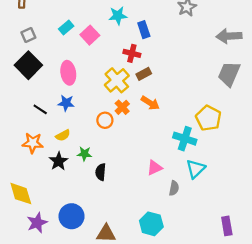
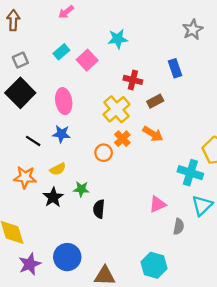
blue rectangle: (144, 30) -> (175, 68), moved
brown rectangle: (144, 74) -> (155, 101), moved

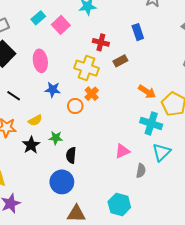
yellow cross: (116, 109) -> (86, 68), turned -30
blue star: (61, 134) -> (53, 90), moved
orange arrow: (153, 134) -> (147, 92), moved
blue circle: (67, 257) -> (62, 182), moved

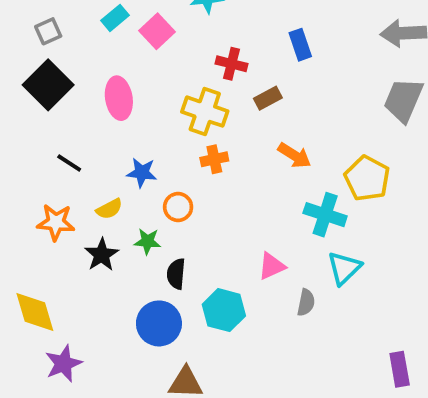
blue star: (53, 90) -> (142, 173), moved
orange arrow: (147, 92) -> (295, 155), moved
orange cross: (92, 94) -> (214, 159), turned 32
orange circle: (75, 106) -> (178, 207), moved
cyan hexagon: (119, 205) -> (224, 310), moved

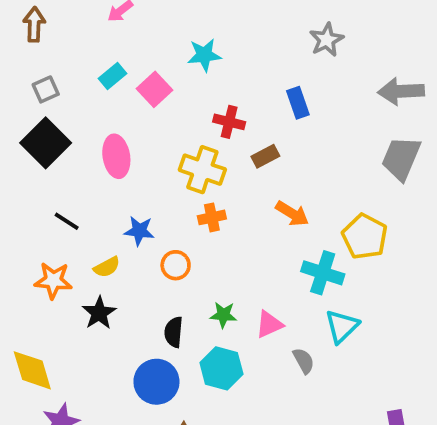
green star: (147, 241) -> (223, 315), moved
gray semicircle: (306, 302) -> (304, 361), turned -40

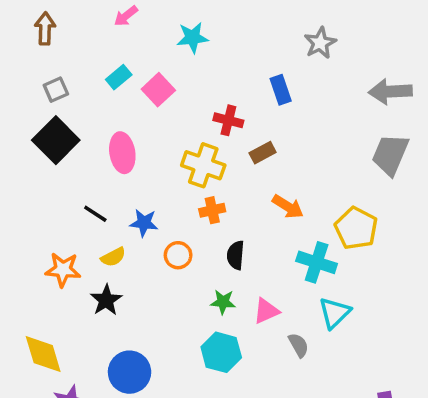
cyan star: (204, 55) -> (192, 38), moved
blue rectangle: (298, 103) -> (281, 90), moved
black line: (67, 221) -> (95, 214), moved
black semicircle: (174, 332) -> (236, 255), moved
blue circle: (156, 382) -> (130, 372), moved

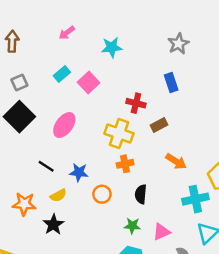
gray star: (320, 43) -> (178, 44), moved
pink ellipse: (122, 153) -> (64, 125), turned 45
cyan cross: (317, 262) -> (195, 199), turned -30

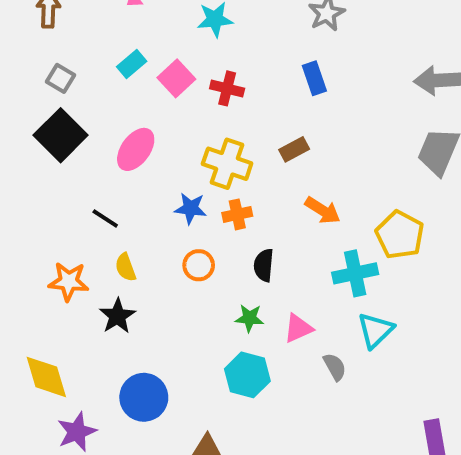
gray square: (19, 83) -> (61, 78), turned -35
red cross: (136, 103) -> (227, 88), moved
blue star: (79, 172) -> (191, 208), moved
yellow semicircle: (58, 195) -> (126, 267), turned 98

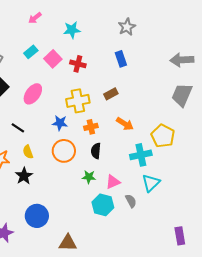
yellow cross: (227, 164) -> (78, 101), turned -30
orange cross: (237, 214) -> (91, 127), moved
orange circle: (199, 265) -> (64, 151), size x1.5
cyan hexagon: (247, 375) -> (103, 205), moved

